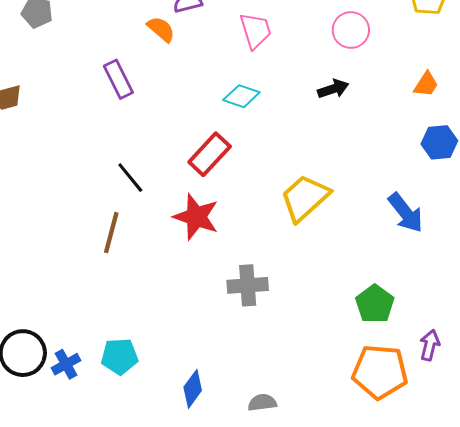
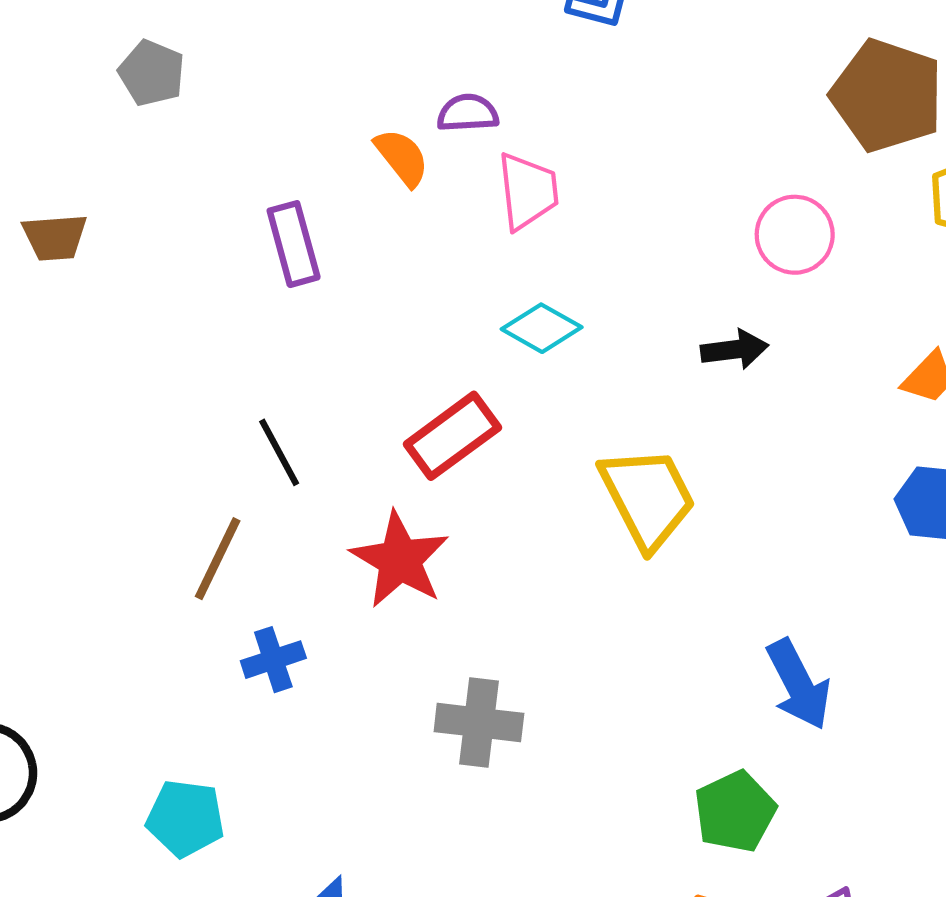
pink trapezoid: (256, 31) -> (528, 191), moved
yellow trapezoid: (305, 198) -> (648, 498), moved, turned 94
blue arrow: (406, 213) -> (799, 684), moved
blue cross: (66, 364) -> (273, 660), moved

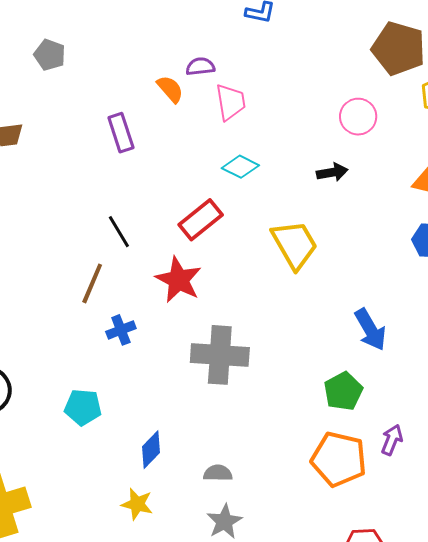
gray cross: (479, 722) -> (220, 355), size x1.4

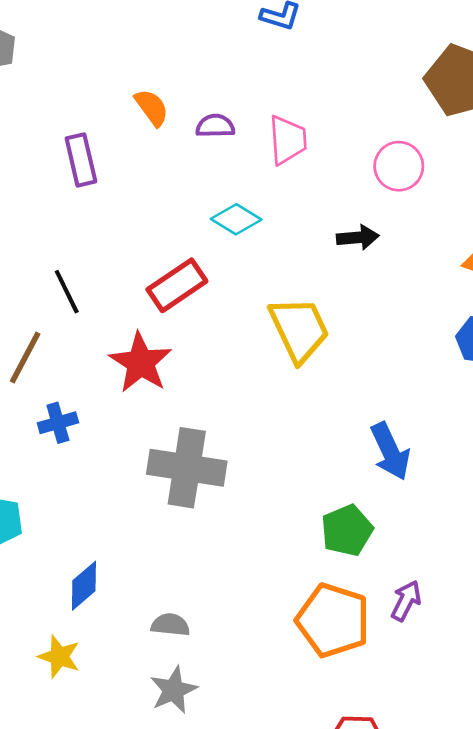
purple semicircle: (200, 66) -> (215, 126), moved
pink trapezoid: (231, 102) -> (288, 140), moved

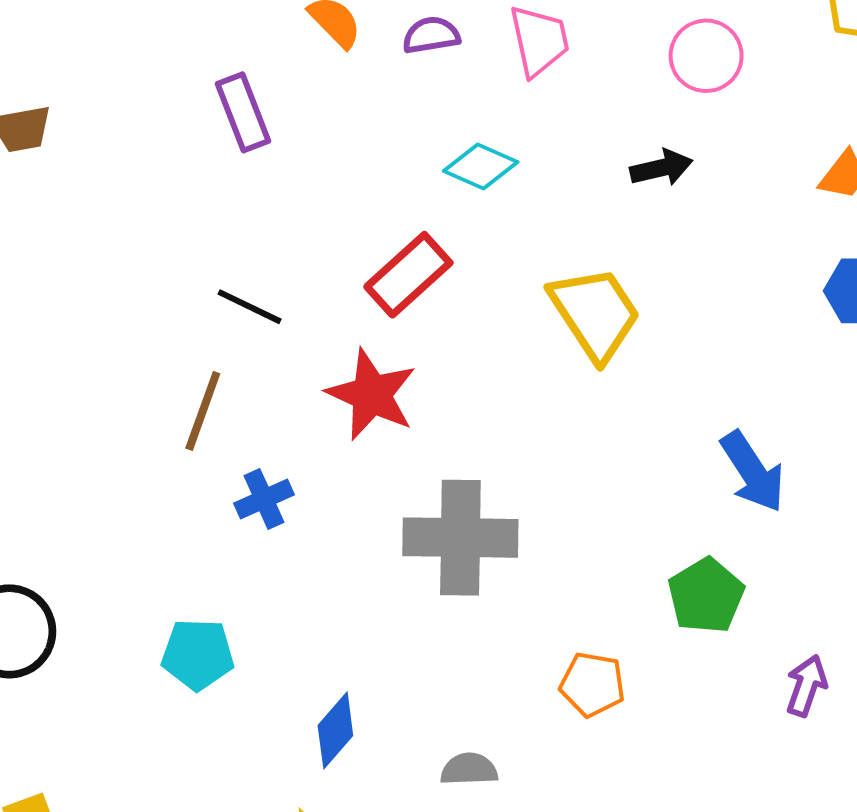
black line: (67, 292) -> (250, 307), turned -30
orange pentagon: (333, 620) -> (592, 684), moved, size x0.6

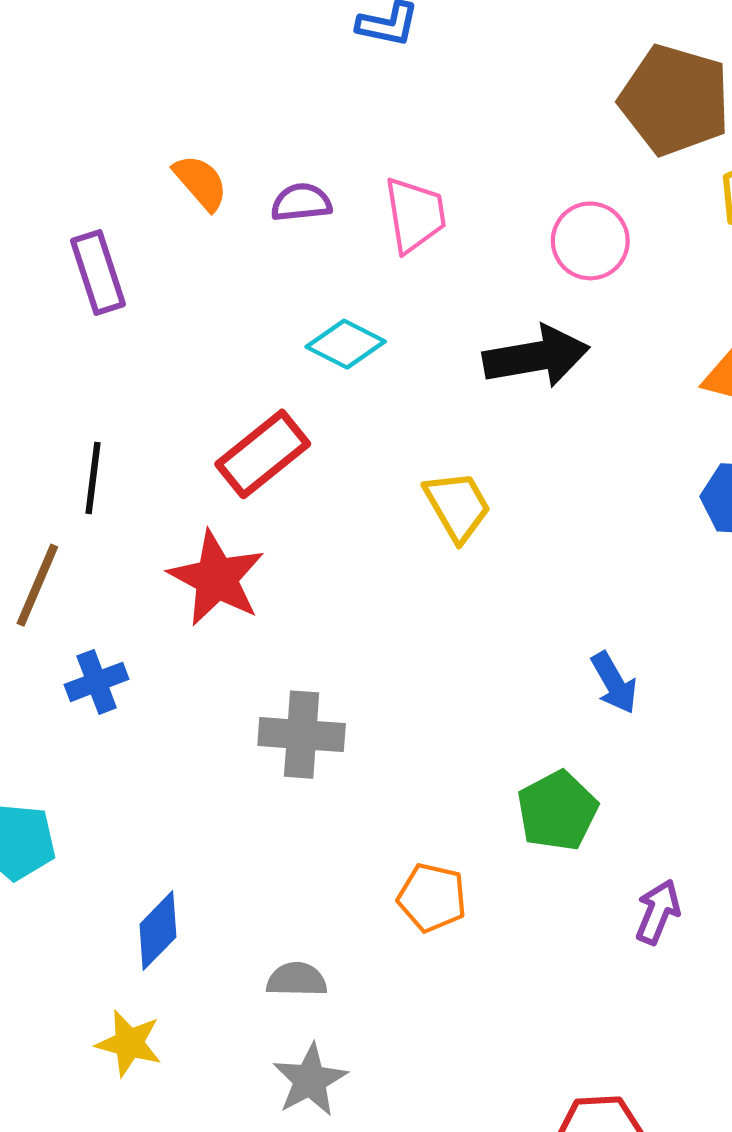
black arrow: (661, 168) -> (536, 356), size x1.6
black line: (250, 307) -> (93, 478), turned 68
yellow trapezoid: (595, 313) -> (457, 506), size x0.7
blue arrow: (753, 472) -> (614, 683), size x0.7
gray cross: (460, 538) -> (302, 735), size x0.7

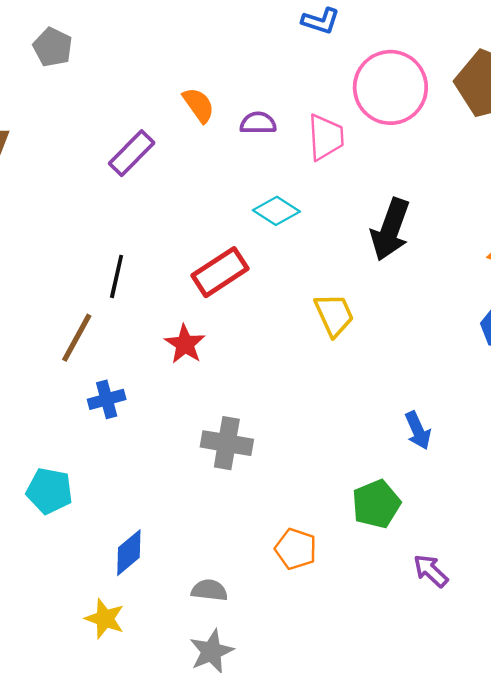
pink circle: (590, 241) -> (390, 87), moved, size x1.6
purple rectangle: (98, 272) -> (132, 153), turned 57
black arrow: (536, 356) -> (390, 230), turned 114
red star: (217, 578) -> (185, 344), size x0.7
purple arrow: (658, 912) -> (431, 571), turned -75

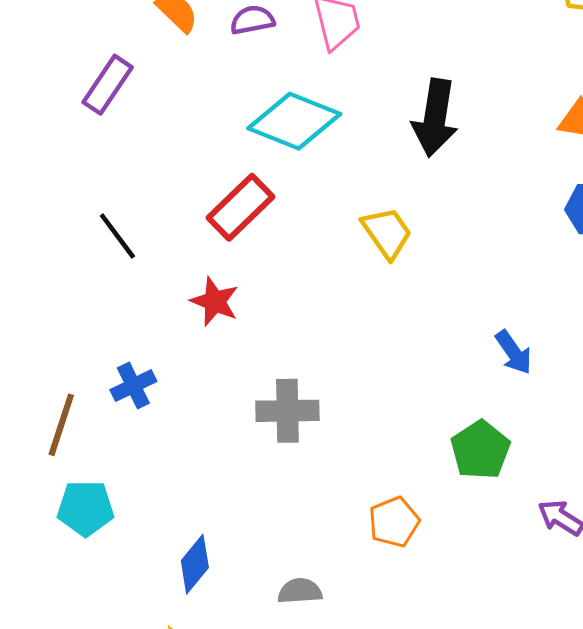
cyan diamond: (276, 211) -> (294, 121), size x1.6
black line: (117, 276) -> (117, 236), turned -39
brown line: (77, 338) -> (61, 425), moved
orange pentagon: (296, 549) -> (394, 522), turned -30

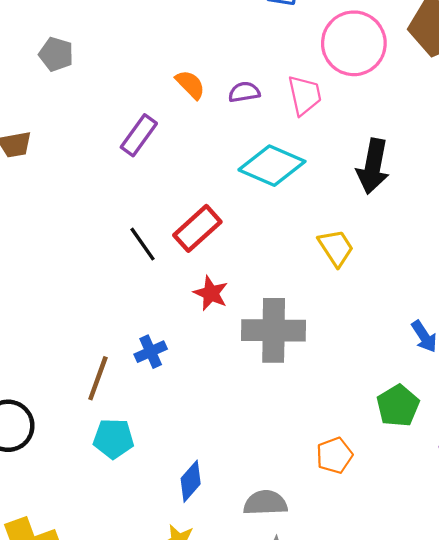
red rectangle: (241, 207) -> (197, 228), moved
gray cross: (287, 411) -> (274, 330), moved, size x1.4
gray semicircle: (300, 591) -> (265, 503), size x1.4

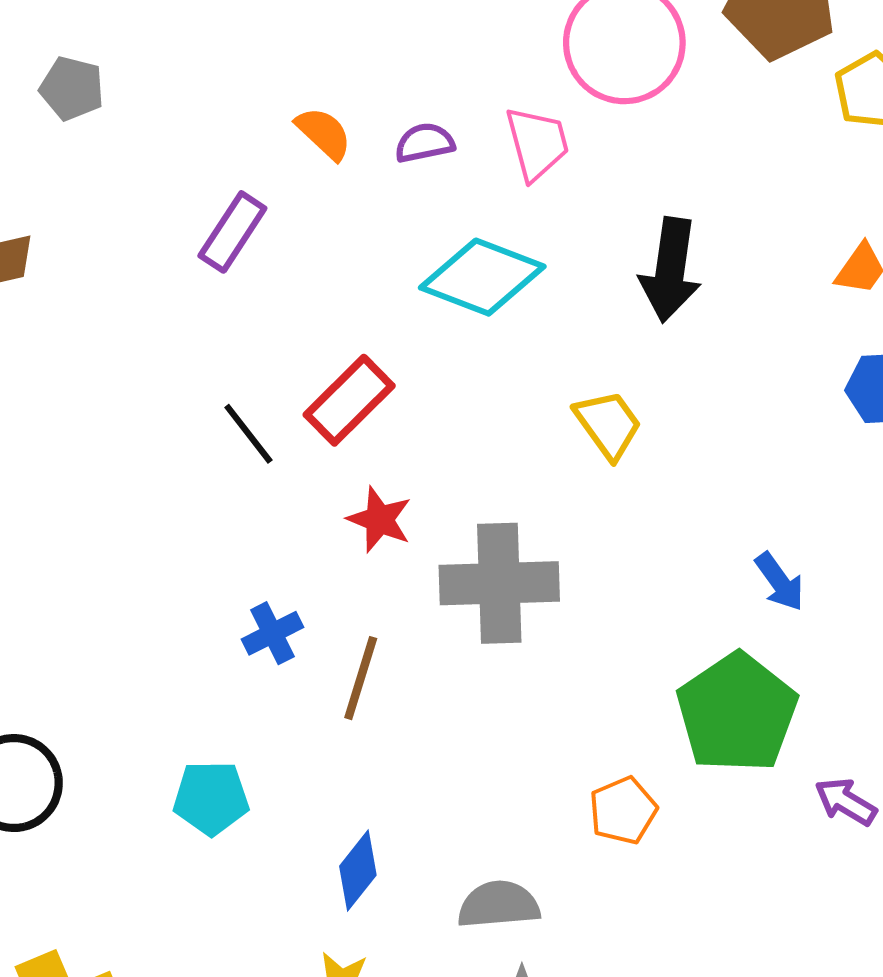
brown line: (98, 378) -> (361, 678), moved
green pentagon: (398, 406) -> (737, 713), size x1.5

